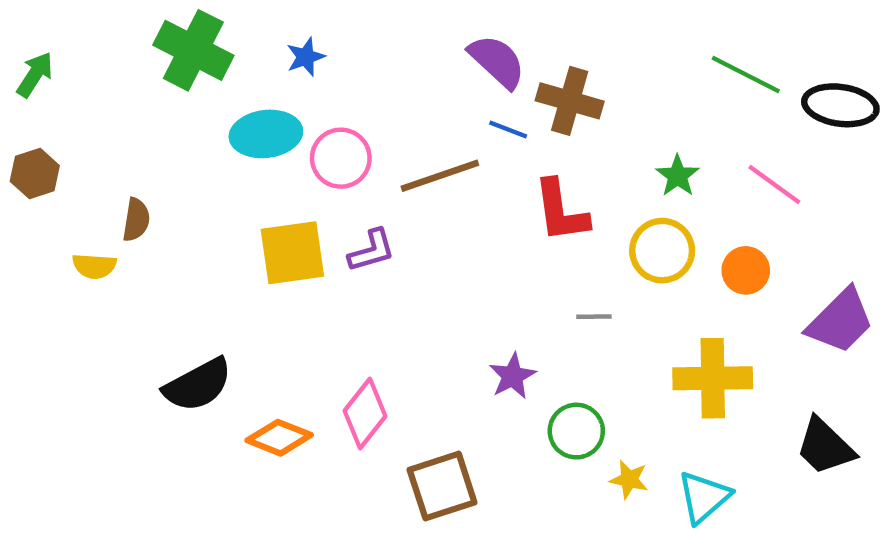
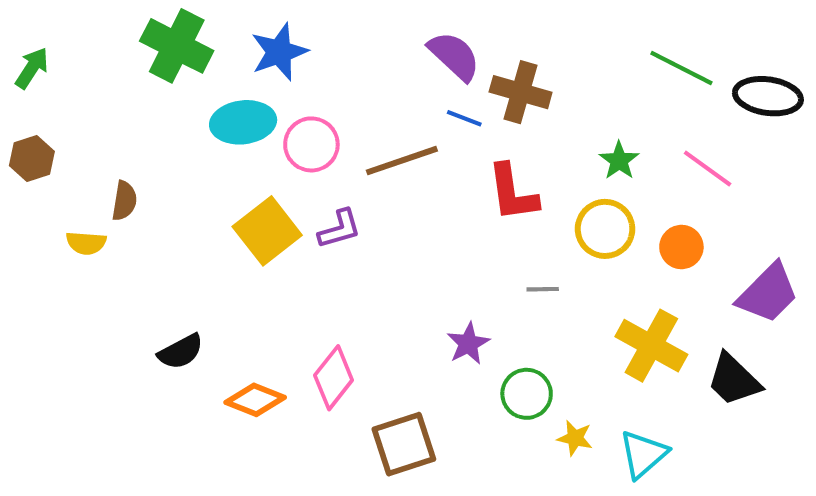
blue star: (306, 57) -> (279, 52), size x1.6
yellow square: (292, 253) -> (267, 231), turned -30
yellow cross: (713, 378) -> (651, 346), turned 30
black semicircle: (198, 385) -> (181, 352), size x0.7
black trapezoid: (825, 446) -> (734, 380), moved

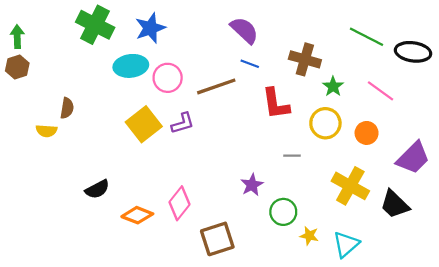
green arrow: (32, 68) -> (17, 37), turned -35
brown cross: (521, 92) -> (305, 59), moved
brown hexagon: (32, 159) -> (17, 67), moved

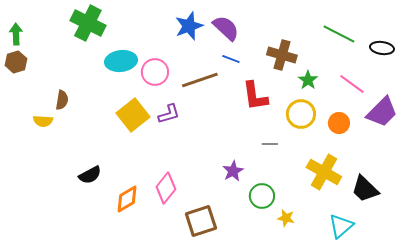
blue star: (150, 28) -> (189, 26), moved
black ellipse: (413, 52) -> (382, 48), size x0.7
purple trapezoid: (413, 158) -> (382, 112), moved
orange diamond: (137, 215) -> (127, 199), turned -52
cyan triangle: (346, 244) -> (341, 226), moved

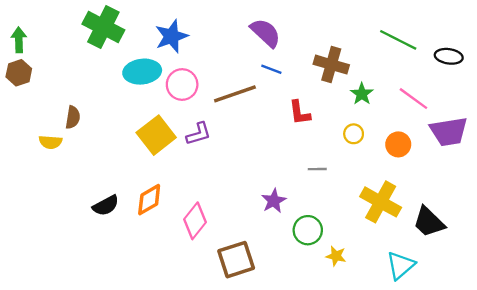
blue star: (189, 26) -> (172, 36), moved
red L-shape: (255, 96) -> (300, 113), size x0.7
purple trapezoid: (382, 112) -> (449, 131), turned 36
yellow circle: (301, 114) -> (354, 134), size x0.6
orange diamond: (127, 199) -> (149, 200), moved

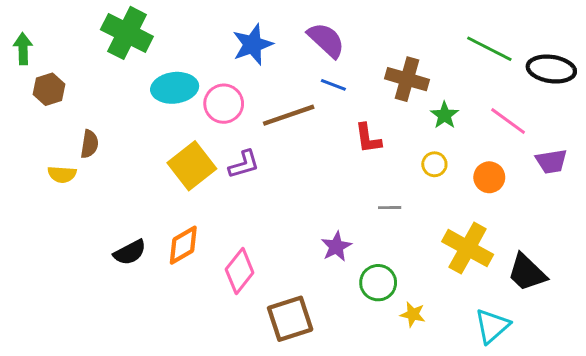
blue star: (172, 36) -> (253, 44), moved
black ellipse: (449, 56) -> (551, 69), size x1.4
brown hexagon: (19, 73) -> (49, 89), moved
purple trapezoid: (449, 131) -> (551, 161), size x0.7

